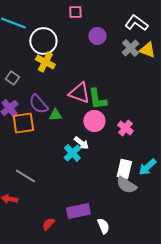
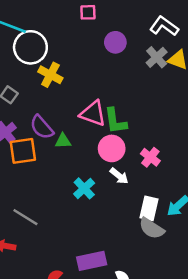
white circle: (43, 41) -> (30, 47), moved
white arrow: (81, 143) -> (119, 176), moved

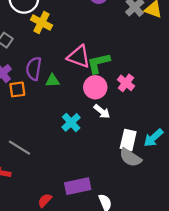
green L-shape: (115, 121) -> (99, 63), turned 85
purple semicircle: (42, 127) -> (34, 69), turned 50
orange square: (23, 151) -> (17, 89), size x0.7
pink cross: (150, 157) -> (126, 83), moved

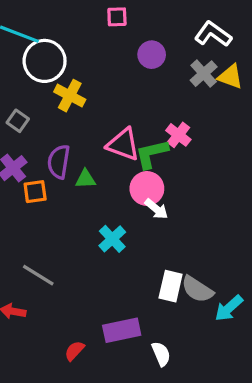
pink cross: (126, 83) -> (178, 135), moved
white arrow: (102, 111) -> (156, 209), moved
cyan arrow: (153, 138) -> (229, 308), moved
white rectangle: (128, 140) -> (171, 286), moved

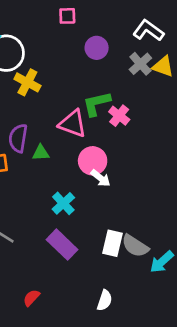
green L-shape: (152, 154) -> (97, 104), moved
purple rectangle: (122, 330) -> (62, 245), moved, turned 56
white semicircle: (161, 354) -> (105, 300), turned 42

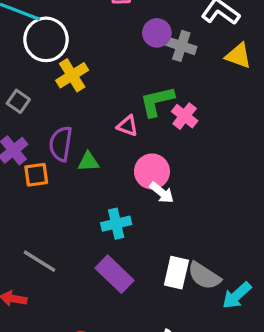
gray cross: (140, 64) -> (181, 46), moved, turned -30
yellow cross: (27, 82) -> (72, 75), turned 30
pink triangle: (73, 124) -> (128, 126), size x0.6
cyan cross: (63, 203) -> (116, 224), turned 30

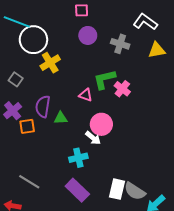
purple circle: (157, 33) -> (88, 35), moved
yellow triangle: (238, 56) -> (157, 50), turned -30
white arrow: (162, 193) -> (93, 138), moved

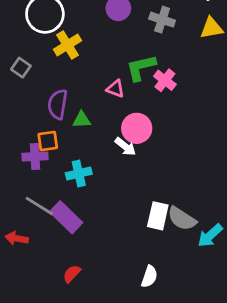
purple cross: (13, 111) -> (35, 157), moved, turned 36
orange square: (27, 126) -> (48, 141), moved
cyan cross: (78, 158) -> (79, 173), moved
purple rectangle: (77, 190) -> (66, 217), moved

